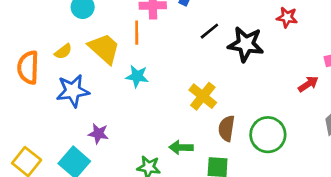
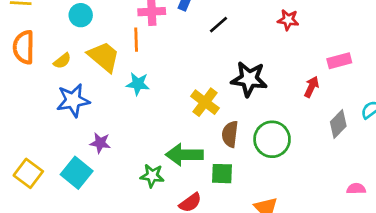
black line: (209, 31) -> (218, 25), moved
black star: (246, 44) -> (249, 79), moved
orange semicircle: (28, 67) -> (24, 47), moved
red arrow: (308, 84) -> (311, 87), turned -30
green arrow: (181, 147) -> (184, 155), size x1.5

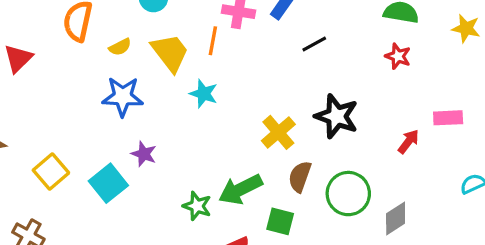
gray diamond: (338, 124) -> (396, 219), moved
green arrow: (184, 155) -> (241, 189), turned -39

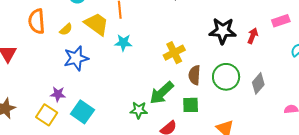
black star: (337, 116) -> (223, 31), moved
pink rectangle: (448, 118) -> (281, 21), moved
yellow cross: (278, 132) -> (174, 53), turned 30
purple star: (144, 154) -> (58, 94), moved

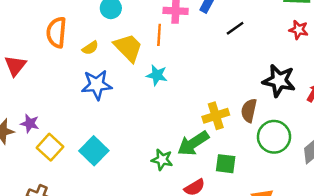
yellow cross: (174, 53) -> (216, 116), moved
brown semicircle: (194, 75) -> (249, 110), moved
purple star: (58, 94) -> (30, 123), moved

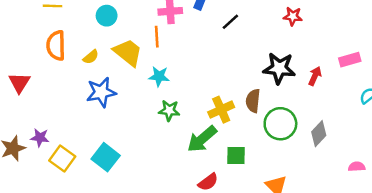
green star: (162, 160) -> (169, 110), moved

